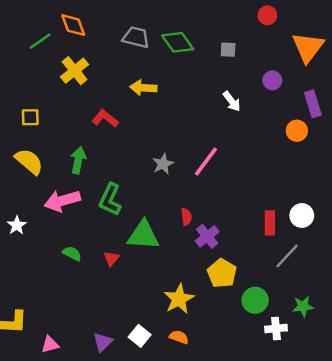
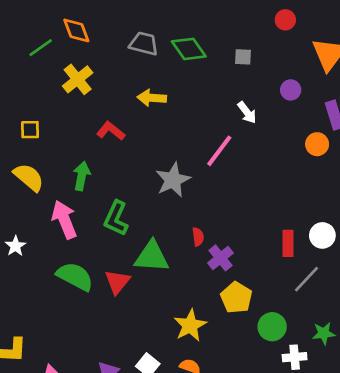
pink line: (206, 161) -> (219, 151), moved
gray star: (163, 164) -> (173, 180), size x1.5
pink arrow: (62, 201) -> (64, 220), turned 84
green semicircle: (72, 254) -> (75, 276), size x1.8
red triangle: (111, 258) -> (117, 282), size x1.5

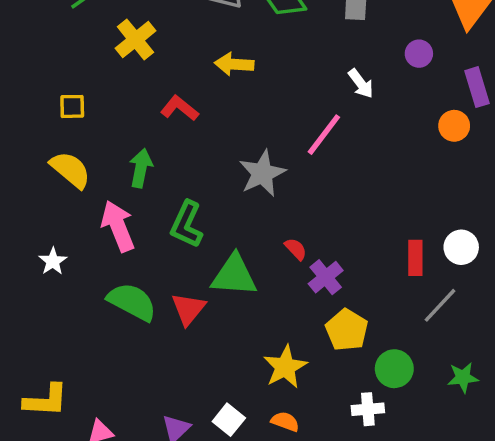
red semicircle: (198, 237) -> (296, 249), turned -36
white cross: (295, 357) -> (368, 409), moved

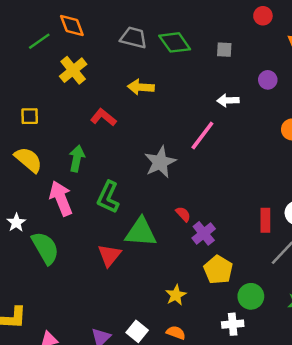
white arrow: (361, 84) -> (228, 100), turned 125
green semicircle: (132, 302) -> (45, 248), moved, turned 32
yellow star: (285, 367) -> (176, 295), size x0.7

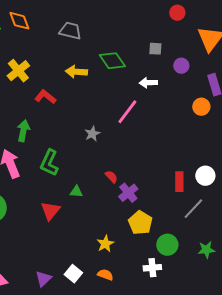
green diamond: (175, 42) -> (112, 61), moved
gray square: (224, 50) -> (155, 49), moved
yellow cross: (73, 70) -> (18, 71), moved
gray star: (160, 162) -> (92, 134), size x0.6
green triangle: (141, 232) -> (76, 192), size x0.5

